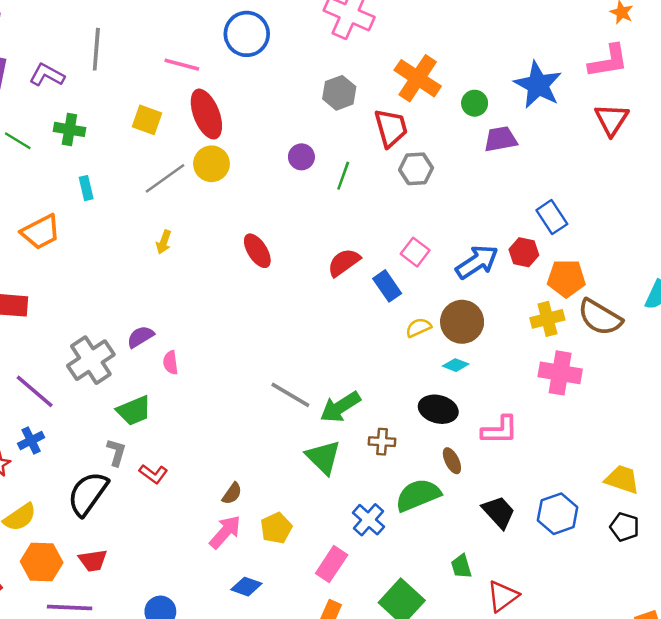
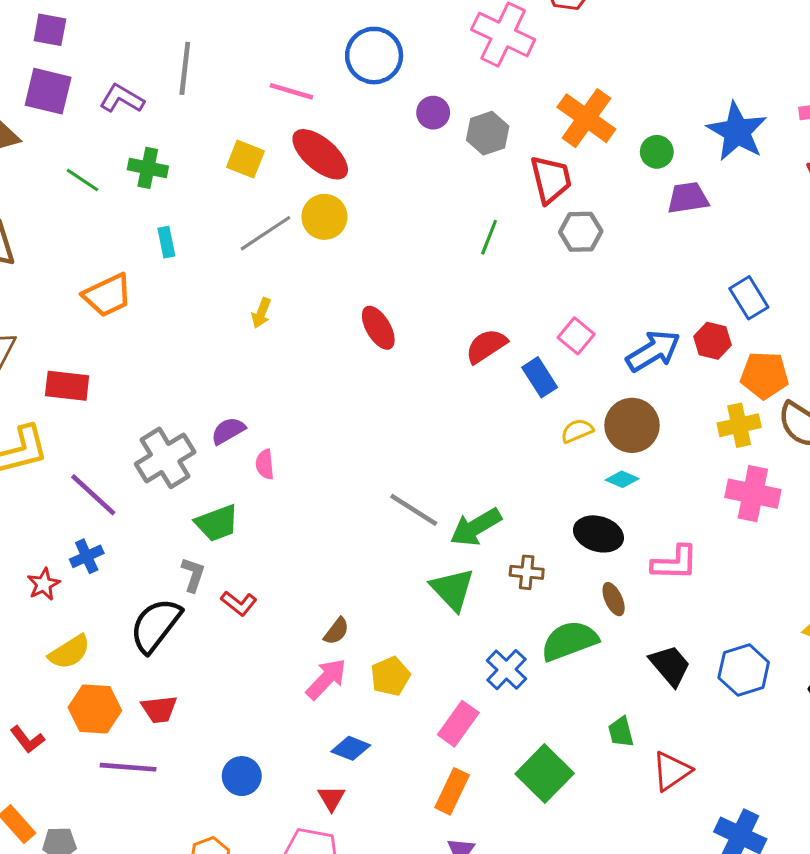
red ellipse: (206, 114) -> (320, 154), turned -30
purple circle: (301, 157) -> (433, 113), moved

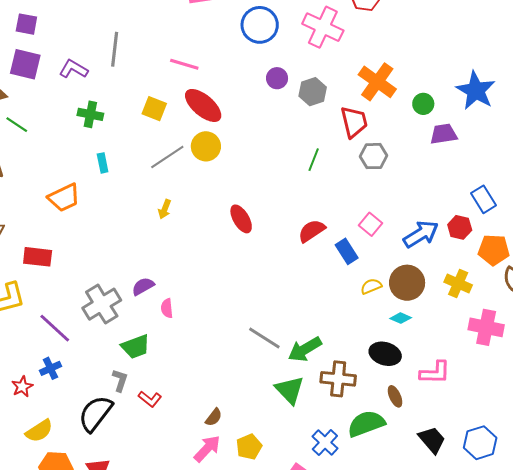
blue circle: (374, 56) -> (260, 25), moved
green line: (83, 180) -> (17, 125), moved
yellow cross: (739, 425) -> (458, 284), moved, turned 36
brown cross: (527, 572) -> (338, 379), size x1.6

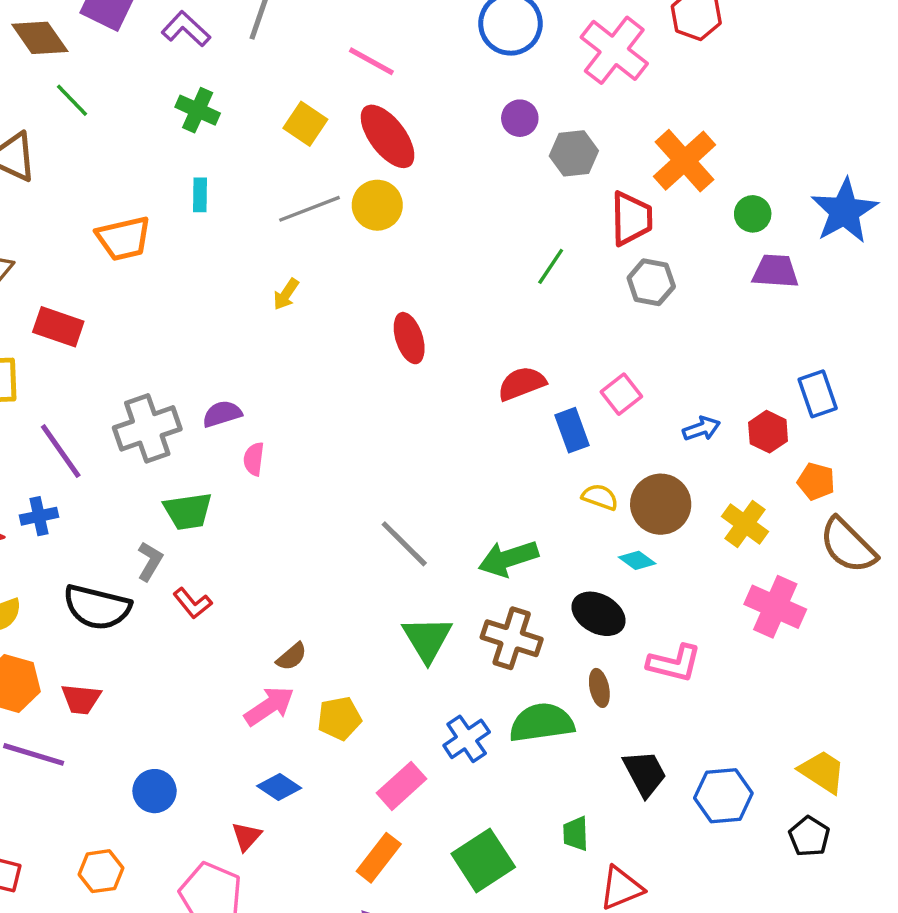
blue arrow: (421, 234) -> (701, 429), size x0.6
orange pentagon: (494, 250) -> (816, 481), size x0.7
yellow semicircle: (371, 286) -> (600, 497), turned 30
green arrow: (305, 349) -> (508, 558), moved
black semicircle: (95, 413) -> (97, 607), turned -126

